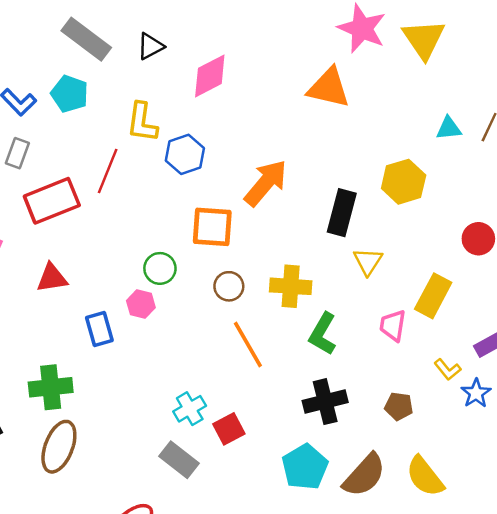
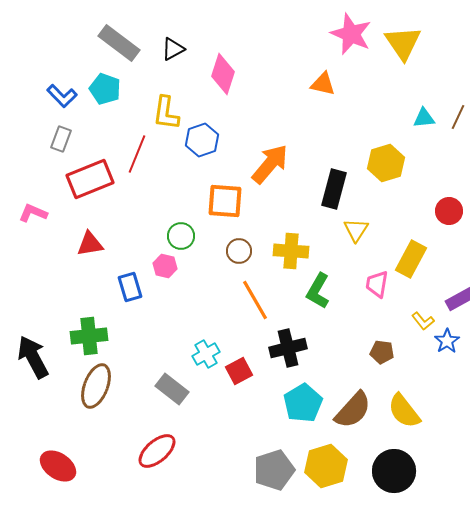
pink diamond: (210, 76) -> (223, 74), turned -45
orange triangle: (329, 88) -> (323, 84), size x0.7
black cross: (325, 402) -> (288, 348), moved
gray rectangle: (179, 460) -> (172, 389), moved

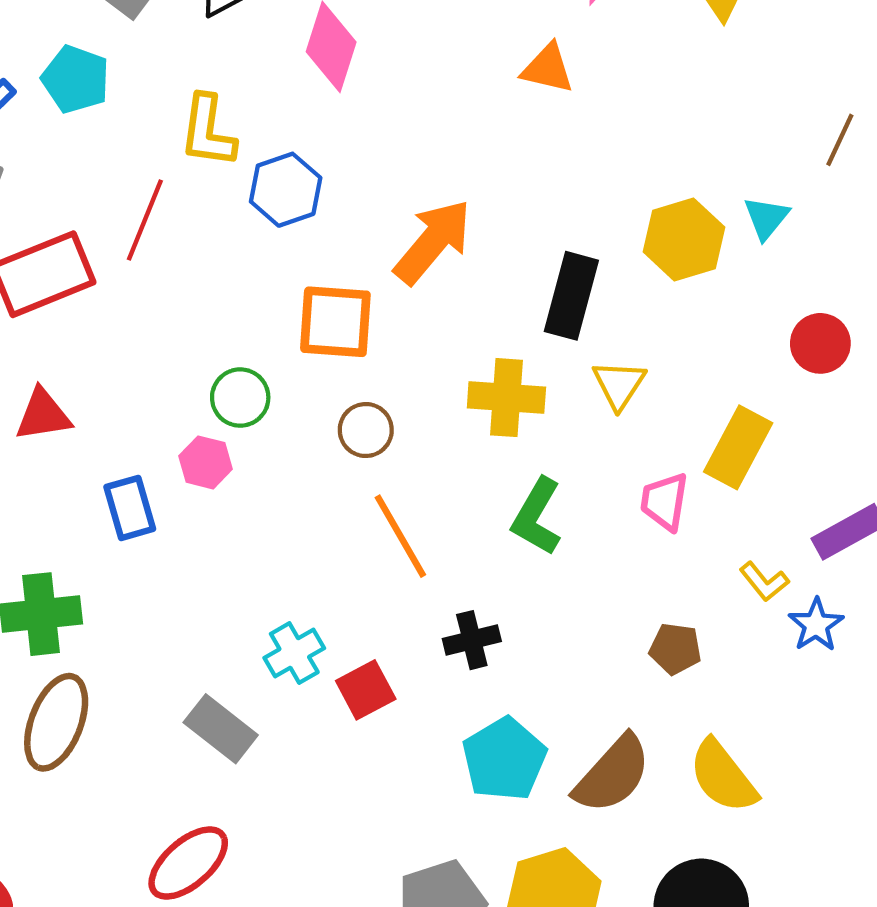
cyan triangle: (424, 118) -> (766, 218), moved, turned -45
yellow cross: (291, 251) -> (506, 398), moved
black cross: (288, 348) -> (472, 640), size x0.7

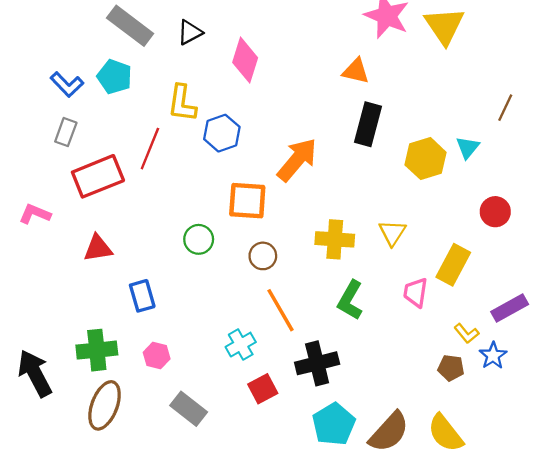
black rectangle: (571, 296) -> (368, 124), moved
pink hexagon: (206, 462) -> (157, 356), moved
black cross: (472, 640) -> (317, 363), size x1.5
brown pentagon: (675, 649) -> (451, 368), moved
cyan cross: (294, 653) -> (241, 345), moved

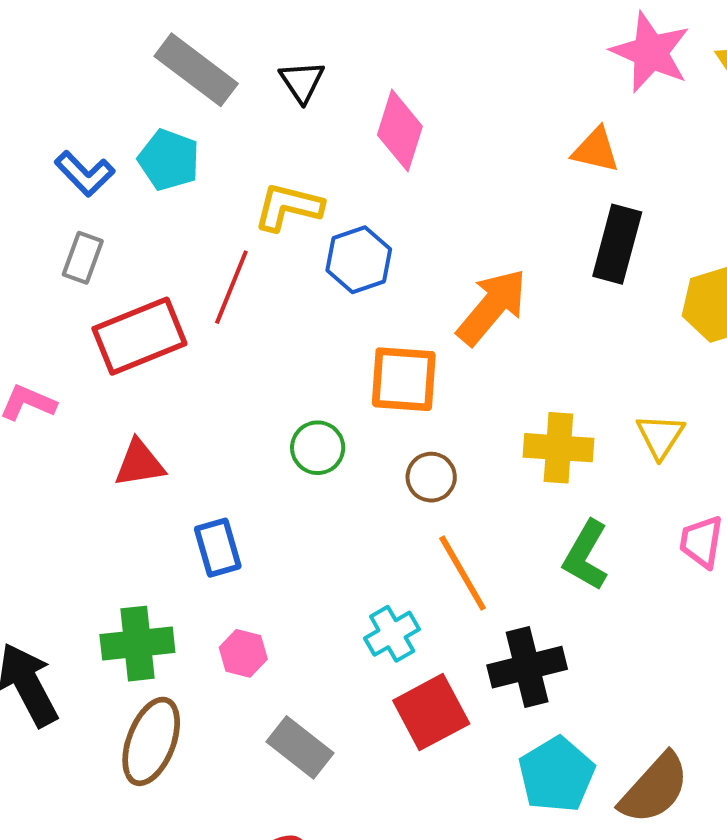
black triangle: (190, 32) -> (302, 82), turned -36
yellow L-shape: (182, 103) -> (288, 207), turned 96
red square: (263, 389) -> (431, 712), size x1.4

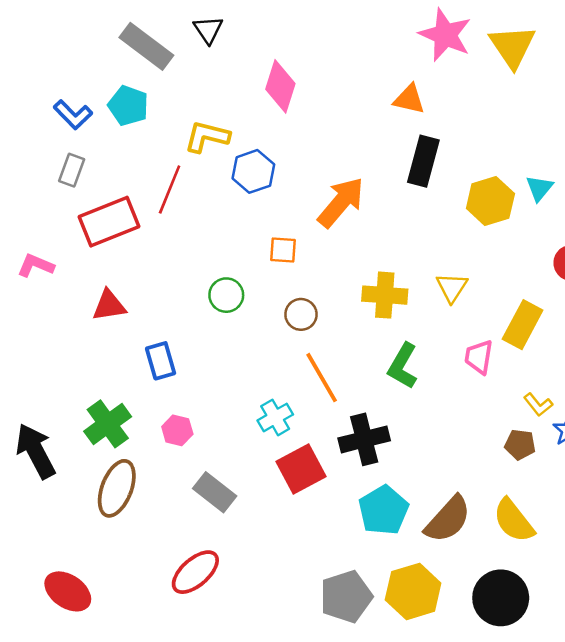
black triangle: (302, 82) -> (208, 30), moved
orange square: (404, 379) -> (283, 250), size x0.6
green cross: (137, 644) -> (108, 424), turned -30

